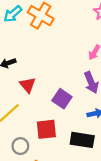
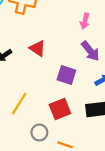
red triangle: (28, 85) -> (38, 48), moved

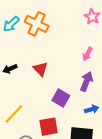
purple arrow: (90, 51) -> (86, 81), turned -132

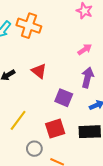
pink arrow: (87, 54) -> (85, 49), turned -144

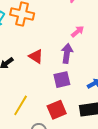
purple arrow: (87, 77) -> (67, 53), moved
purple square: (64, 98) -> (62, 80), turned -30

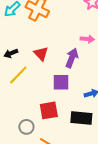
pink arrow: (78, 31) -> (87, 39), turned 32
yellow line: (21, 105) -> (18, 75), moved

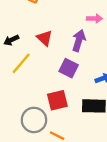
purple square: (61, 82) -> (69, 68), turned 30
gray circle: (26, 127) -> (34, 120), size x1.5

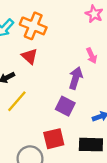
pink arrow: (94, 18) -> (92, 56), turned 64
red triangle: (45, 38) -> (30, 56), moved

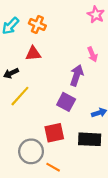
orange cross: (33, 26) -> (37, 25), size x0.7
red triangle: (30, 56) -> (33, 53), turned -49

